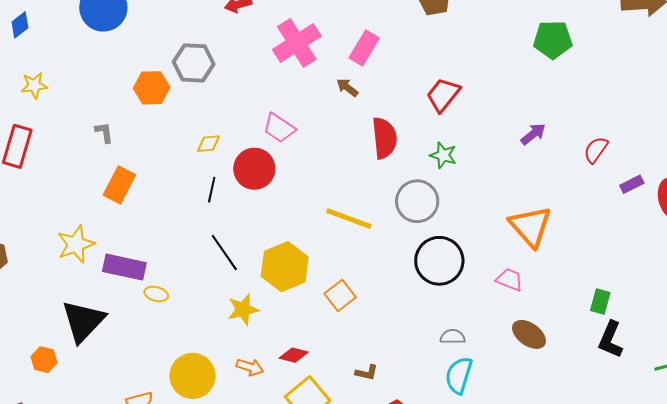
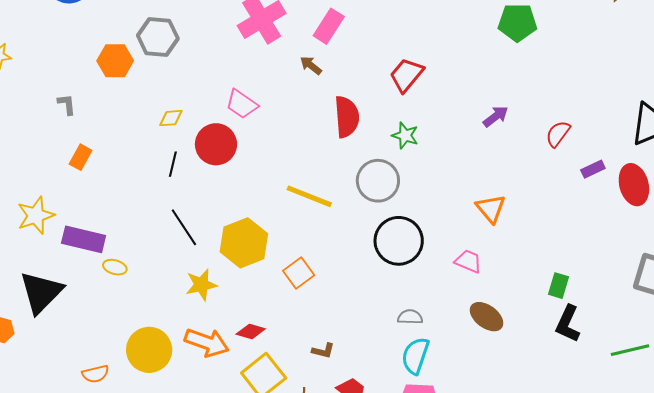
orange rectangle: (119, 185) -> (81, 157), size x0.7
orange triangle: (531, 226) -> (491, 209), size x0.7
orange arrow: (250, 367) -> (207, 342), size x1.6

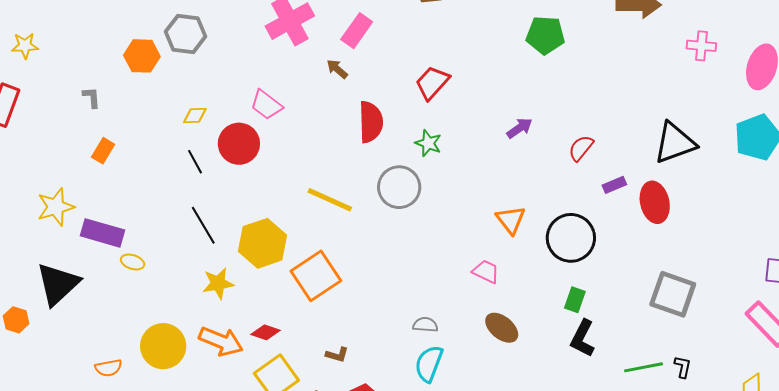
black line: (173, 164) -> (195, 162), turned -45
black circle: (399, 241) -> (571, 238), moved
orange square: (299, 273) -> (316, 276), size x1.6

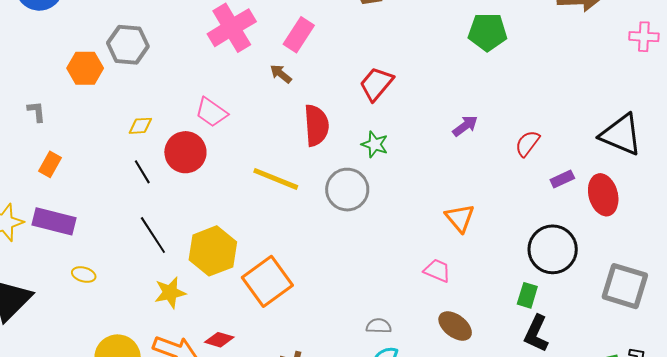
black triangle: (675, 143) -> (621, 135), turned 45
yellow line: (330, 200) -> (276, 179), moved
purple rectangle: (103, 233) -> (54, 221), moved
black circle: (571, 238) -> (553, 249), moved

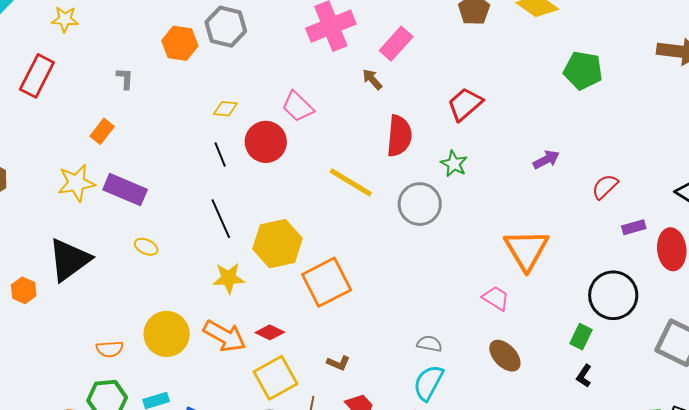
orange rectangle: (50, 164) -> (102, 131), moved
orange triangle: (460, 218) -> (527, 250), size x1.5
black L-shape: (536, 334) -> (584, 376), size x0.6

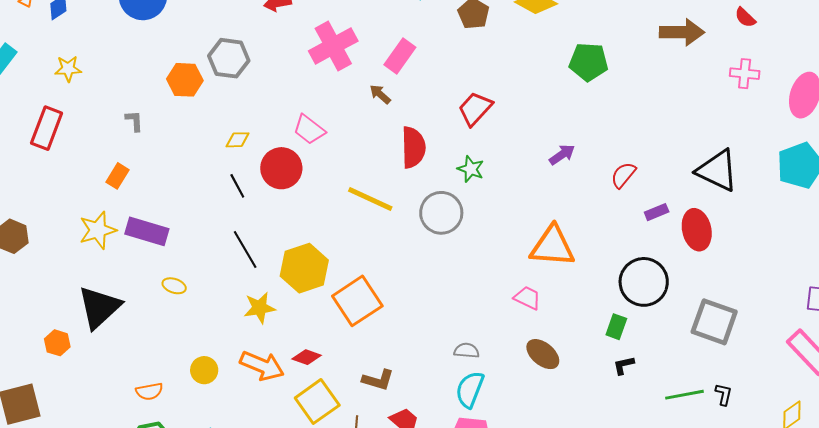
orange triangle: (527, 250) -> (552, 246), turned -48
yellow circle: (167, 334) -> (204, 370), size x0.6
brown L-shape: (338, 363) -> (378, 380), size x1.4
black L-shape: (584, 376) -> (624, 365), turned 50

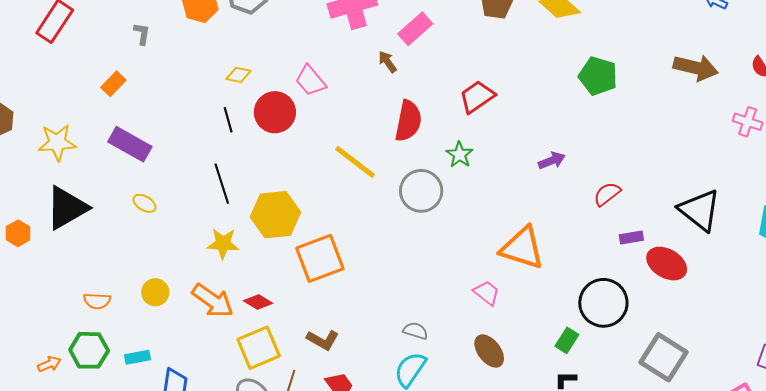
yellow star: (98, 230) -> (57, 142), moved
red ellipse: (697, 230) -> (667, 264), turned -60

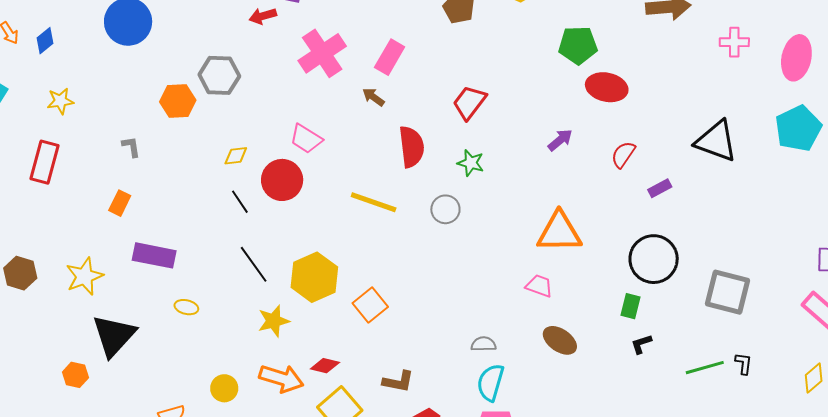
gray circle: (421, 191) -> (445, 209), size x0.7
orange square: (320, 258) -> (370, 305), size x0.7
red ellipse: (667, 264) -> (607, 87), moved

